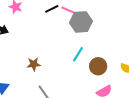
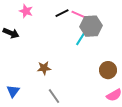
cyan line: (78, 54) -> (81, 38), moved

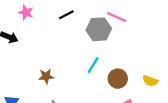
pink line: (80, 15) -> (117, 17), moved
cyan line: (81, 38) -> (93, 65), moved

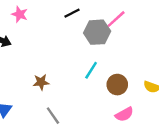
black line: (66, 15) -> (72, 13), moved
pink line: (117, 17) -> (116, 19), turned -66

